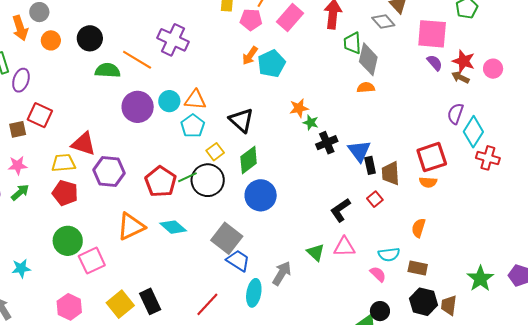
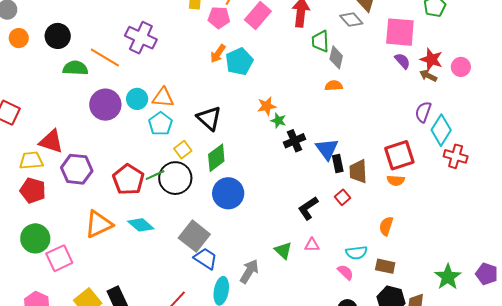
gray diamond: (368, 59) -> (336, 57), size x0.7
pink triangle: (344, 247) -> (312, 245), size x0.7

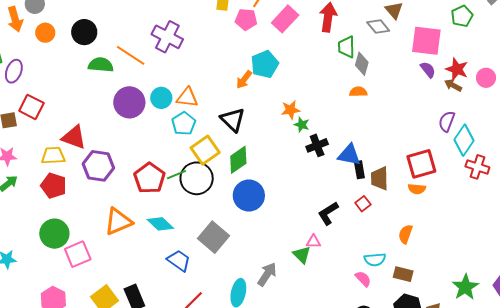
orange arrow: (218, 54) -> (244, 80), moved
blue triangle: (327, 149) -> (349, 155), turned -45
yellow square: (183, 150) -> (205, 150), size x1.6
pink triangle: (312, 245) -> (314, 242), moved
blue trapezoid: (206, 259) -> (179, 261), moved

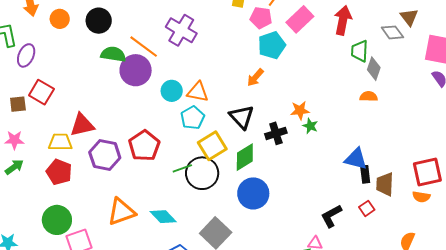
cyan pentagon: (265, 64) -> (272, 45), moved
purple circle: (129, 102) -> (136, 70), moved
red triangle: (74, 137) -> (82, 125), turned -36
black cross: (317, 145) -> (276, 133), moved
red pentagon: (150, 178) -> (144, 146), moved

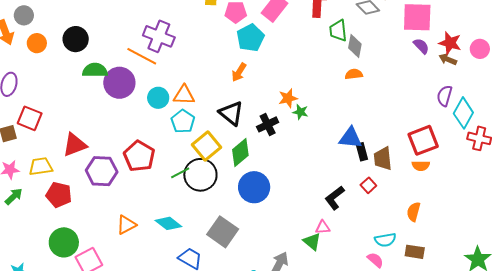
orange line: (144, 47) -> (142, 56), moved
yellow trapezoid: (60, 142) -> (41, 166), moved
orange triangle: (121, 212) -> (126, 225), size x0.7

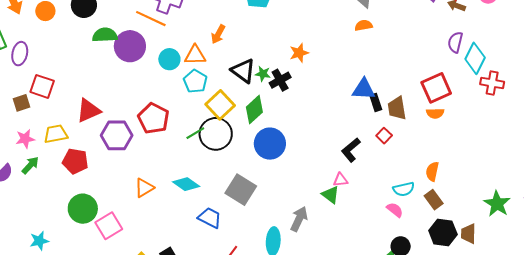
orange arrow: (239, 72) -> (218, 34), moved
green star: (300, 112) -> (263, 74), moved
orange semicircle: (414, 212) -> (432, 171), moved
brown rectangle: (415, 252) -> (434, 200), turned 48

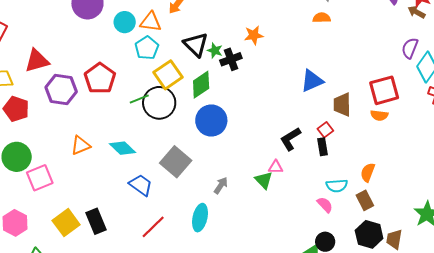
blue triangle: (364, 89) -> (312, 81), turned -35
black rectangle: (376, 102) -> (323, 147), moved
gray arrow: (299, 219) -> (221, 185), moved, size x0.7

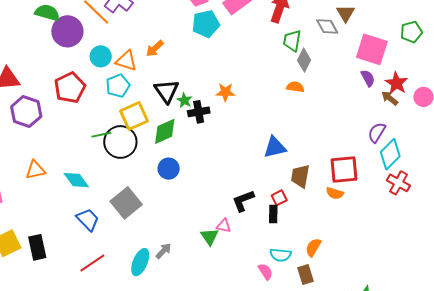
red pentagon: (100, 78) -> (70, 88), moved
blue circle: (211, 120) -> (169, 169), size x0.7
gray arrow: (221, 185) -> (163, 251), moved

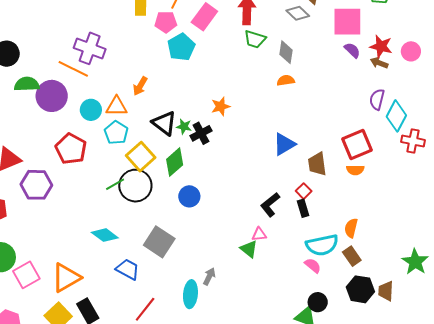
green trapezoid: (292, 41) -> (255, 39), moved, turned -65
orange triangle: (35, 170) -> (66, 278), moved, size x1.5
cyan semicircle: (280, 255) -> (322, 245), size x1.5

